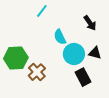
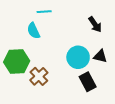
cyan line: (42, 11) -> (44, 12), turned 48
cyan semicircle: (60, 37) -> (34, 31), moved

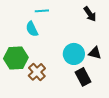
black arrow: (95, 24) -> (90, 14), moved

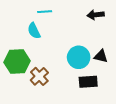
black arrow: (90, 14) -> (96, 15), turned 119
black rectangle: (83, 77) -> (88, 82), turned -66

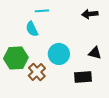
cyan circle: (79, 57) -> (59, 54), moved

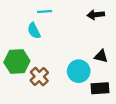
cyan circle: (59, 54) -> (79, 71), moved
black rectangle: (83, 77) -> (100, 88), moved

